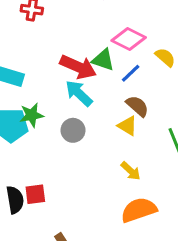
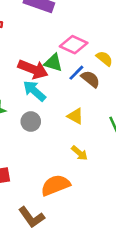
brown semicircle: (137, 106) -> (90, 79), moved
orange semicircle: (139, 210) -> (55, 185), moved

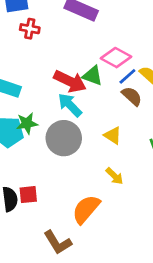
blue line: (76, 73) -> (127, 76), moved
gray circle: (31, 122) -> (64, 138), size x1.6
orange semicircle: (55, 185) -> (86, 209), turned -32

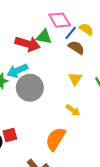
pink diamond: (116, 58) -> (60, 20), turned 40
cyan arrow: (70, 105) -> (17, 71), moved, turned -60
yellow triangle: (113, 135) -> (75, 79), moved, turned 40

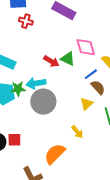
blue line: (71, 33) -> (91, 74), moved
red arrow: (28, 44) -> (51, 61), size x0.7
brown semicircle: (76, 47) -> (98, 87), moved

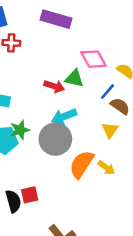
cyan arrow: (36, 83) -> (64, 117), moved
orange semicircle: (55, 154) -> (82, 164), moved

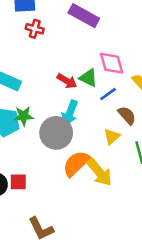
blue line: (107, 92) -> (108, 94), moved
cyan arrow: (64, 117) -> (70, 113), turned -60
yellow arrow: (106, 168) -> (100, 172), size x1.6

